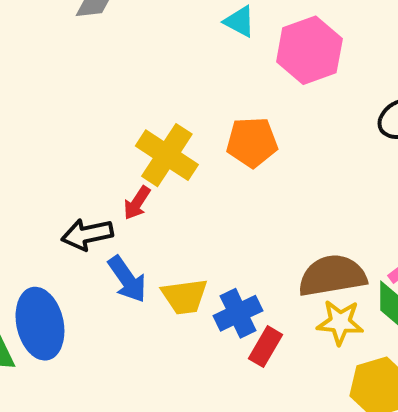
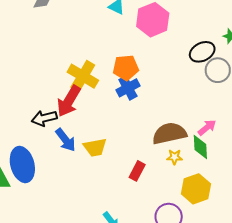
red arrow: (137, 203) -> (69, 101), size x1.8
blue cross: (238, 313) -> (128, 88), moved
yellow star: (340, 322) -> (174, 157), size x0.7

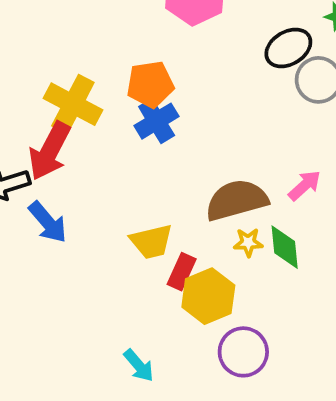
yellow trapezoid: (95, 147) -> (151, 242), moved
green diamond: (200, 147) -> (285, 247), moved
yellow hexagon: (196, 189) -> (208, 296), moved

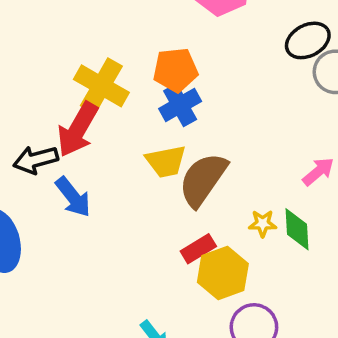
brown semicircle: (237, 200) -> (203, 180), moved, turned -42
yellow trapezoid: (151, 242) -> (166, 161), moved
red rectangle: (182, 272) -> (198, 249), turned 32

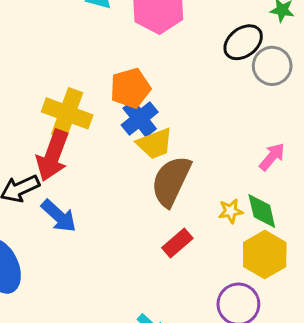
yellow trapezoid: (166, 161) -> (155, 144), moved
yellow hexagon: (223, 273) -> (265, 255), moved

